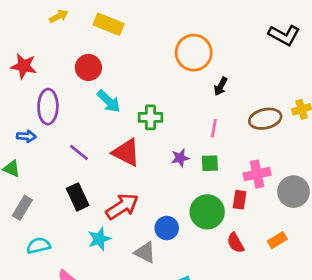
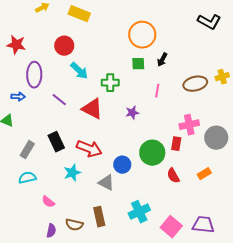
purple line: (79, 152) -> (59, 100), moved
green square: (210, 163) -> (138, 64), moved
red arrow: (122, 206) -> (89, 149), turned 55
gray rectangle: (22, 208) -> (27, 150), moved

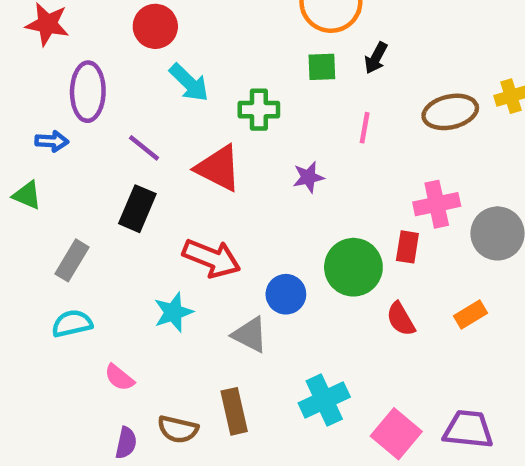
black rectangle: (56, 142) -> (137, 209), moved, turned 48

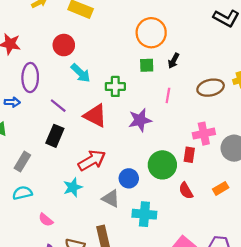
purple star: (308, 177) -> (140, 120), size x1.5
red arrow: (212, 258) -> (92, 160), turned -52
cyan cross: (324, 400) -> (144, 214), moved, turned 30

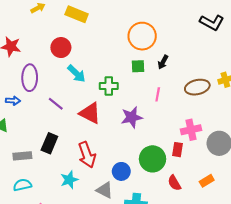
black rectangle: (55, 136) -> (49, 143), moved
red arrow: (92, 160) -> (87, 155), turned 100
gray rectangle: (22, 162) -> (22, 156), turned 54

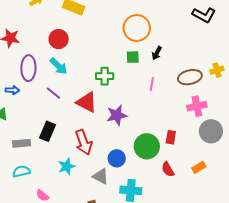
cyan arrow: (77, 74) -> (59, 66), moved
purple star: (132, 117) -> (117, 115), moved
pink cross: (191, 130) -> (197, 106), moved

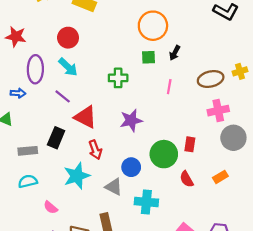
red triangle: (87, 102) -> (85, 117), moved
red arrow: (84, 142) -> (95, 150), size x0.7
cyan star: (67, 166) -> (77, 176), size x1.4

